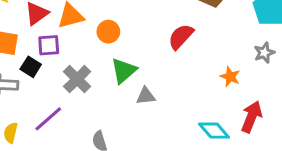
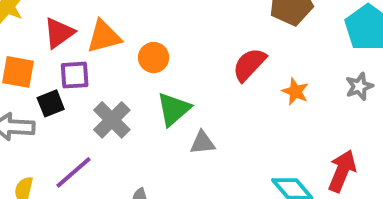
black square: (31, 67) -> (51, 103), turned 36
orange star: (230, 77) -> (295, 91), moved

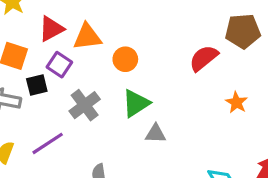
red semicircle: (249, 65) -> (204, 58), moved
purple square: (75, 75) -> (59, 65), turned 30

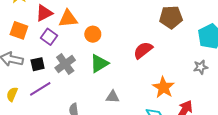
red semicircle: (204, 58) -> (143, 50), moved
black square: (37, 85) -> (38, 64), moved
orange star: (237, 102) -> (163, 87), moved, size x1.5
gray triangle: (156, 134) -> (113, 97), moved

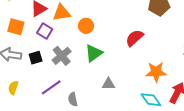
orange star: (163, 87) -> (156, 72), turned -30
purple line: (40, 89) -> (51, 87), moved

